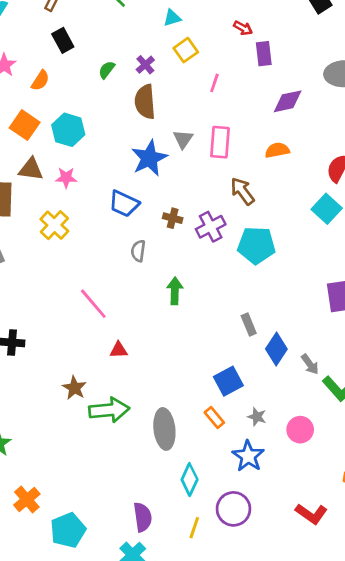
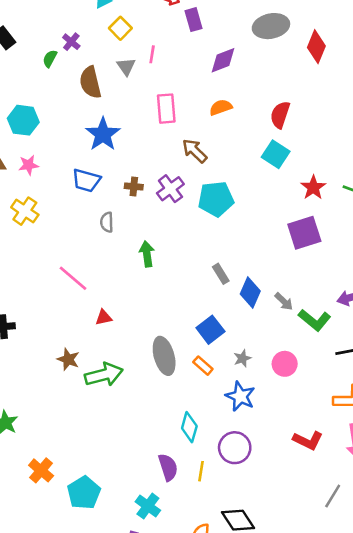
purple cross: (145, 65) -> (71, 42), moved
gray triangle: (183, 139) -> (126, 66), moved
gray star: (257, 417) -> (242, 358), turned -30
gray ellipse: (164, 429) -> (164, 356), moved
purple semicircle: (143, 517) -> (168, 467), moved

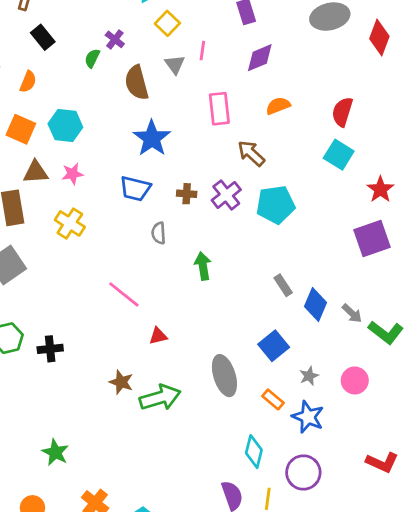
purple diamond: (223, 60) -> (260, 58), moved
orange rectangle: (203, 366) -> (273, 399), moved

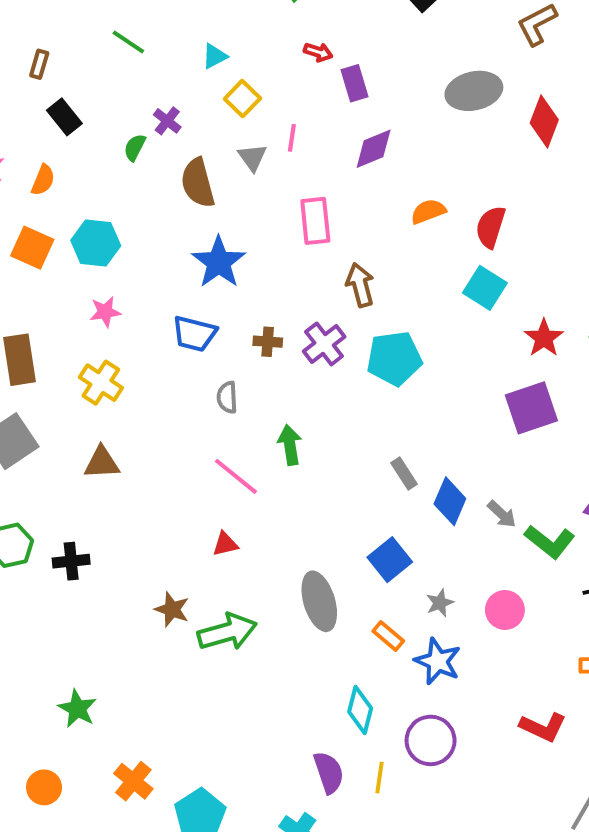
orange semicircle: (278, 106) -> (428, 211), moved
brown arrow: (251, 153) -> (360, 285), turned 32
brown triangle: (36, 172) -> (102, 463), moved
pink line: (124, 294) -> (236, 476), moved

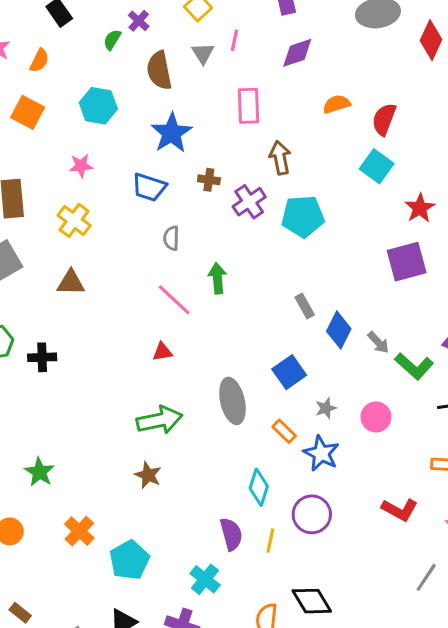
cyan hexagon: (96, 243) -> (98, 106), moved
brown cross: (268, 342) -> (209, 180), moved
brown star: (172, 609) -> (148, 475), moved

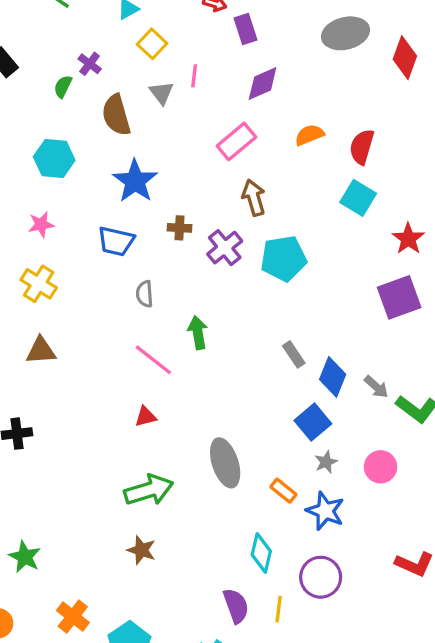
pink rectangle: (248, 106) -> (236, 141), moved, turned 57
blue square: (289, 372) -> (313, 422), moved

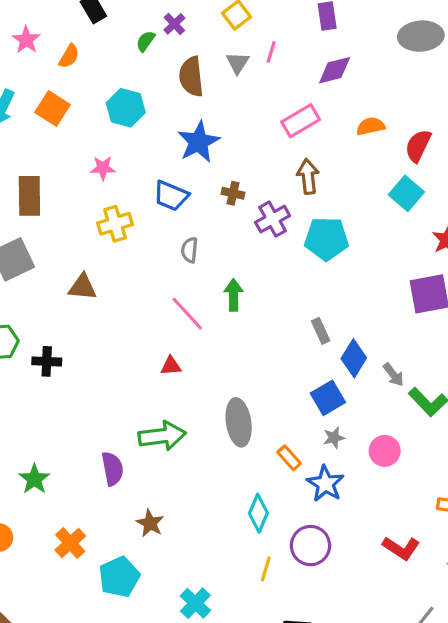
yellow cross: (39, 284) -> (115, 224), moved, turned 32
brown star: (141, 550) -> (150, 523), moved
purple semicircle: (236, 606) -> (112, 469), moved

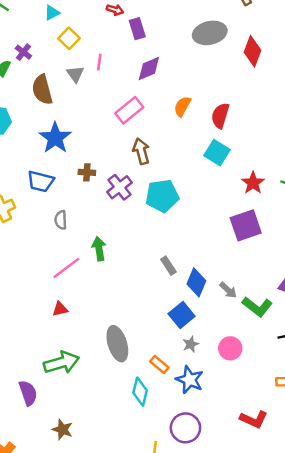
orange semicircle: (371, 126) -> (182, 106), turned -40
pink line: (187, 314) -> (66, 268), turned -76
cyan diamond: (258, 513) -> (140, 392), moved

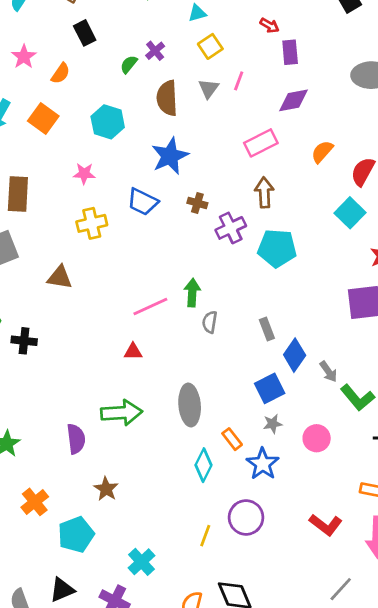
gray semicircle: (61, 220) -> (210, 322), moved

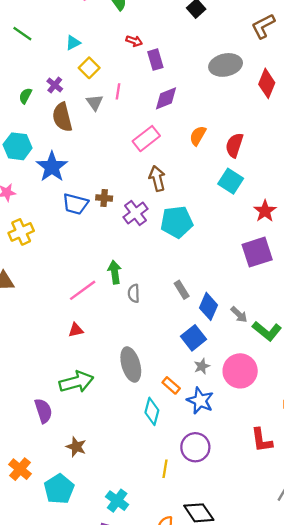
purple cross: (155, 51) -> (55, 85), moved
blue star: (170, 156) -> (52, 167), moved
blue trapezoid: (143, 202) -> (75, 204), moved
pink circle: (317, 438) -> (240, 371), size x1.5
red L-shape: (326, 525) -> (262, 440), turned 56

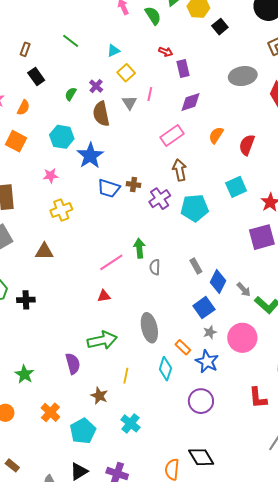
cyan square: (231, 181) -> (236, 187), moved, turned 30
yellow line: (165, 469) -> (126, 376), moved
cyan cross: (117, 501) -> (130, 423), moved

